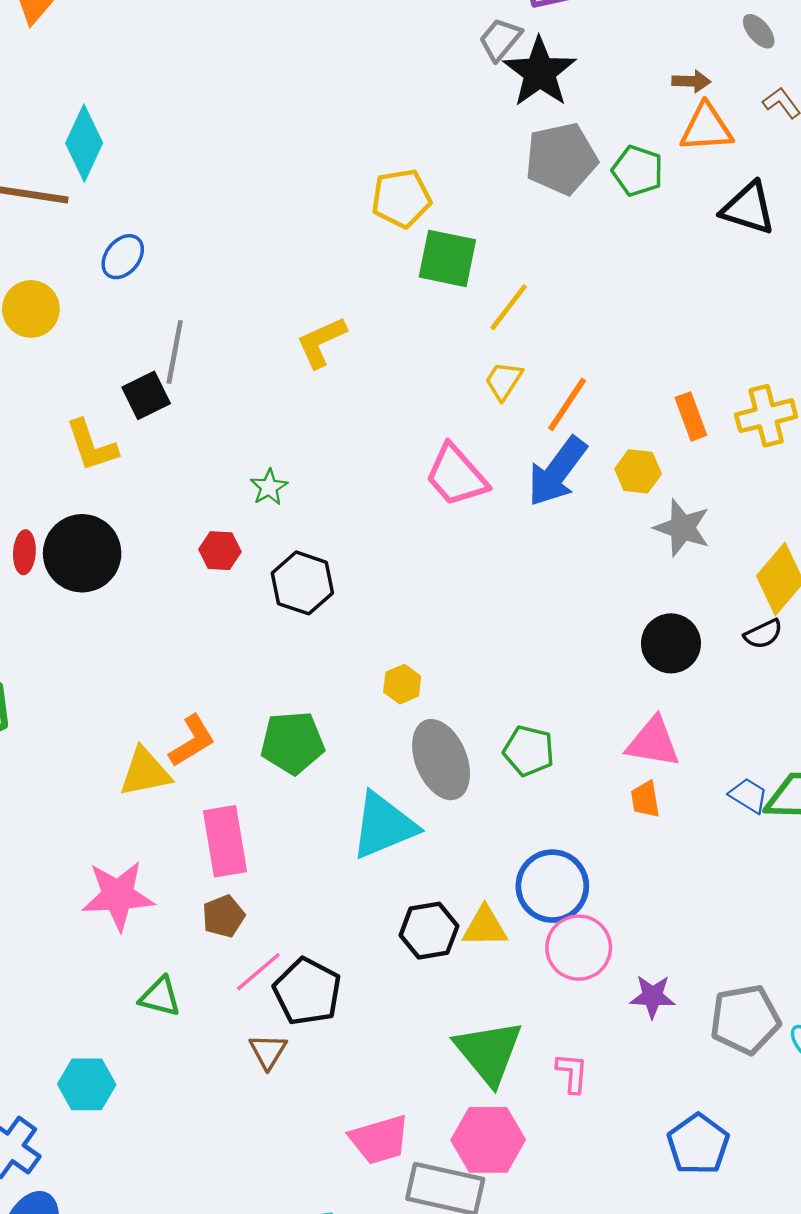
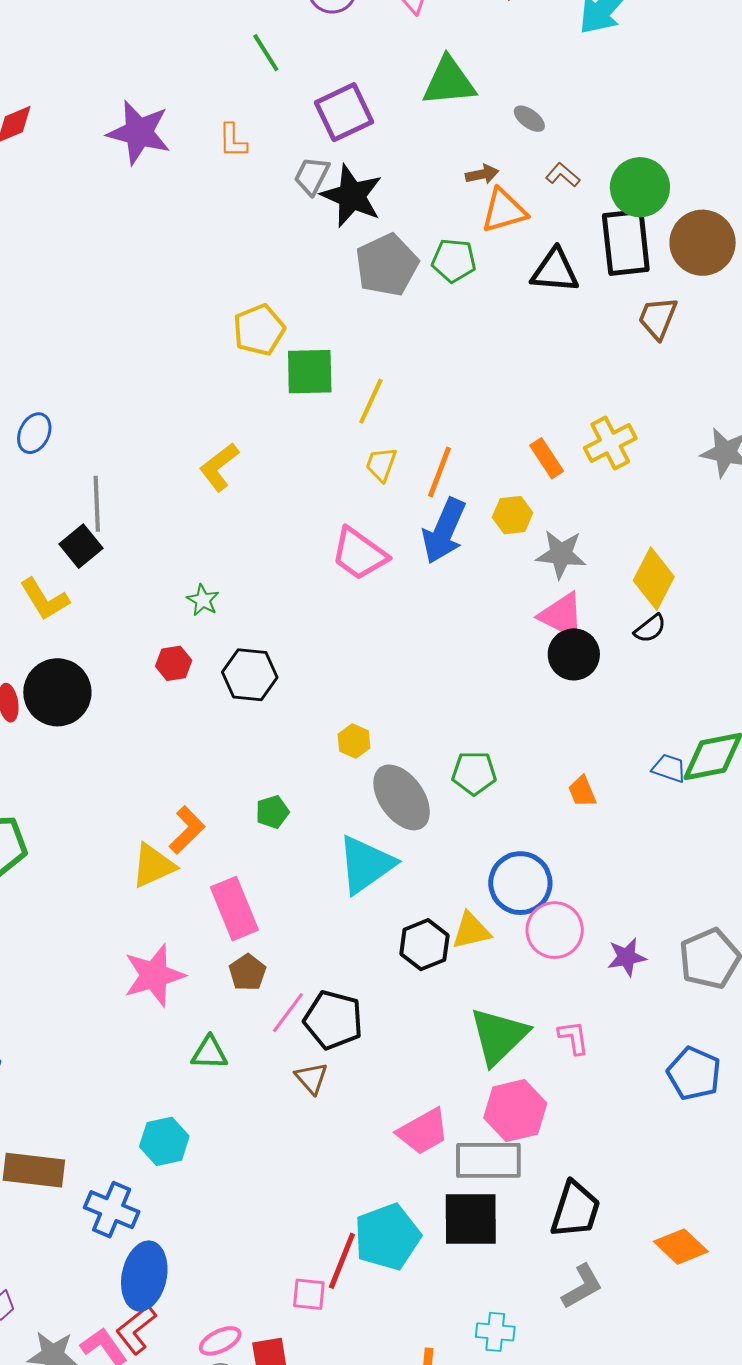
pink triangle: (653, 742) -> (562, 616), moved, turned 30
green pentagon: (292, 743) -> (272, 812), size x0.6
green triangle: (489, 1052) -> (499, 1036), turned 38

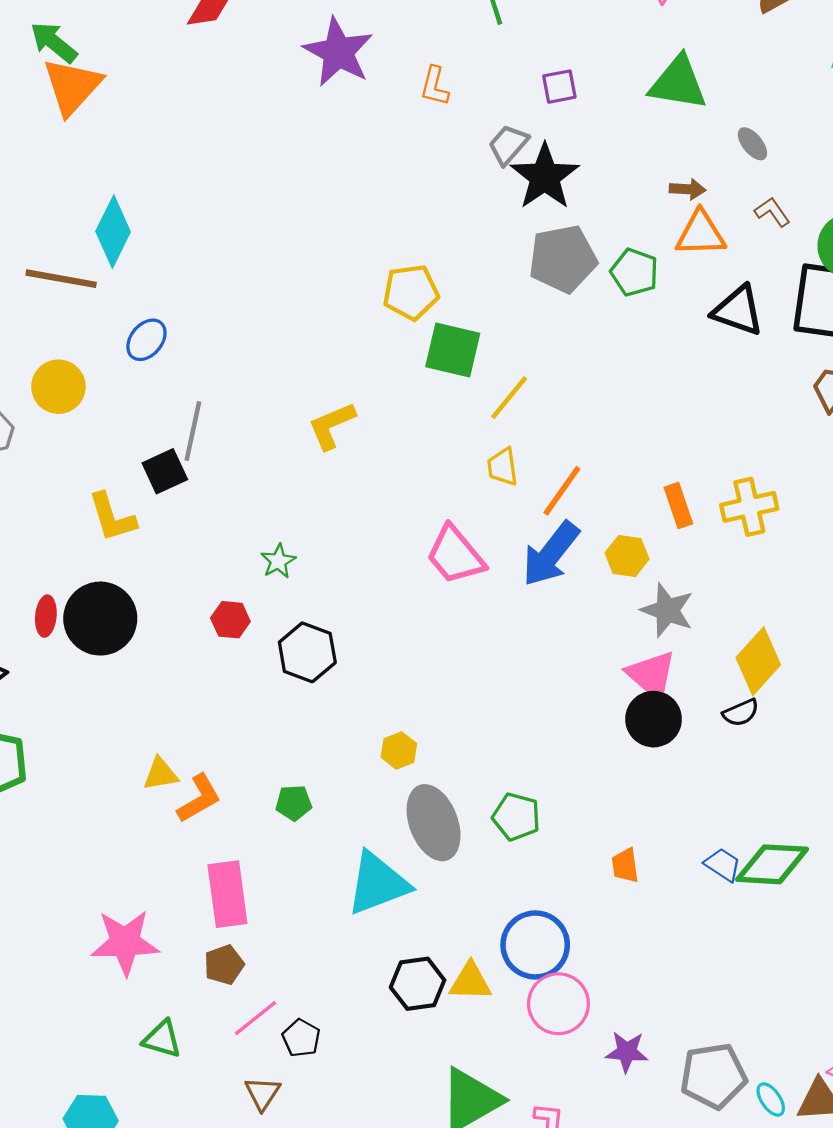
purple square: (344, 112) -> (559, 87), size x0.6
yellow trapezoid: (381, 464) -> (503, 467), turned -42
yellow triangle: (153, 866) -> (161, 774), moved, size x0.7
black pentagon: (333, 1020) -> (301, 1038), size x0.6

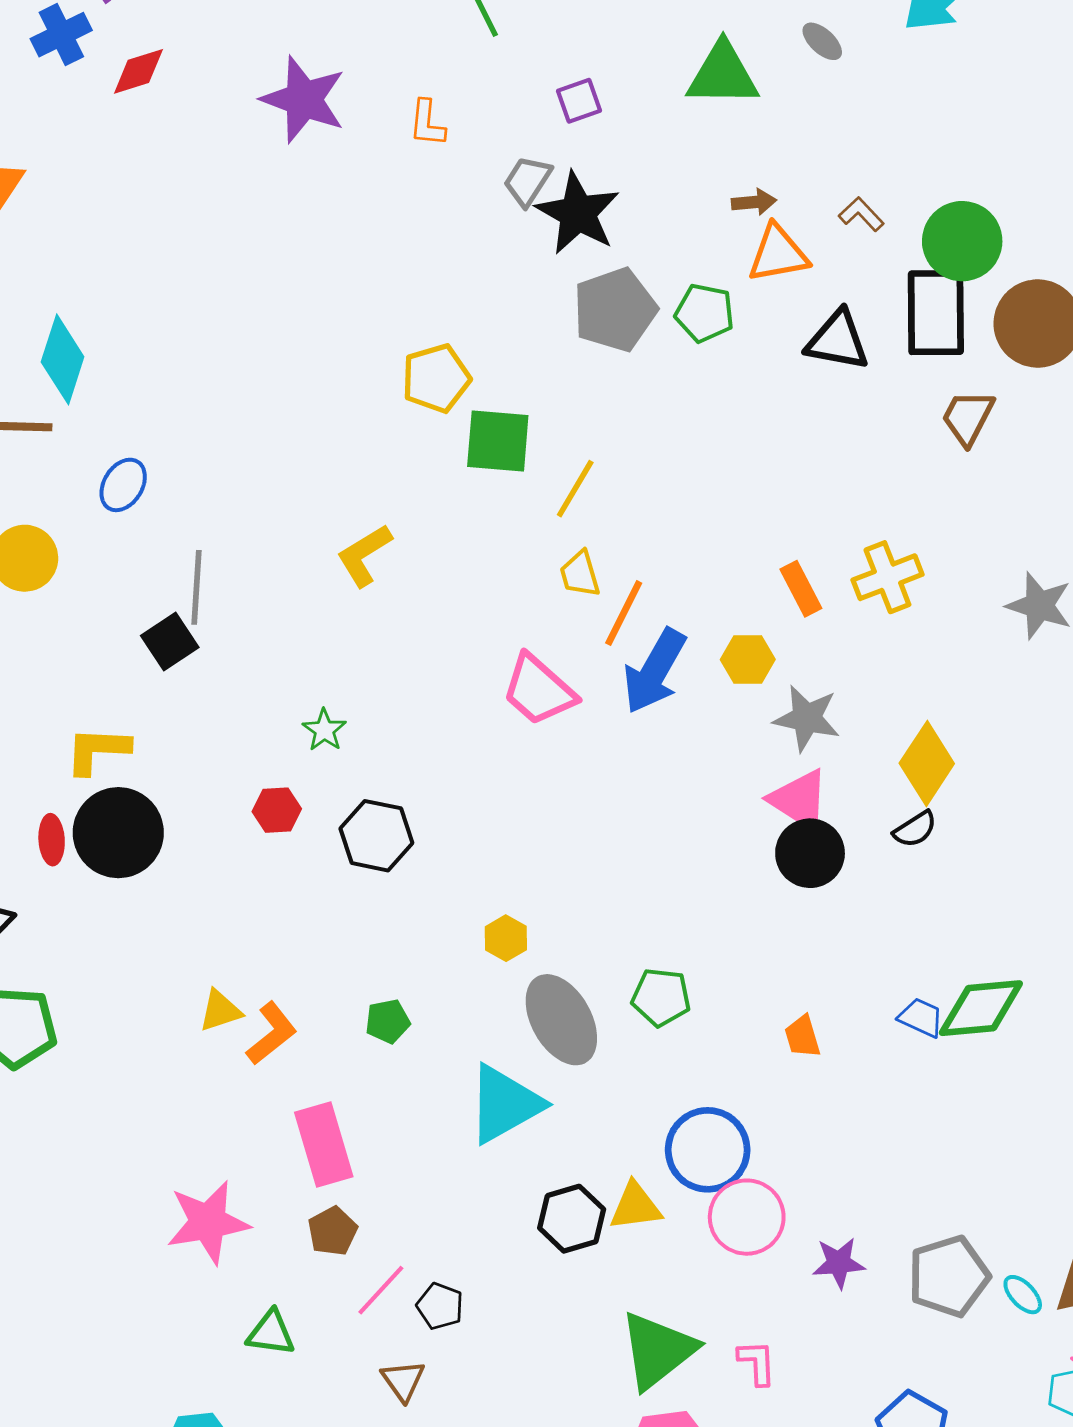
gray ellipse: (752, 144) -> (822, 41), moved
orange line: (562, 491) -> (624, 613), moved
yellow L-shape: (112, 517) -> (98, 750), moved, turned 118

